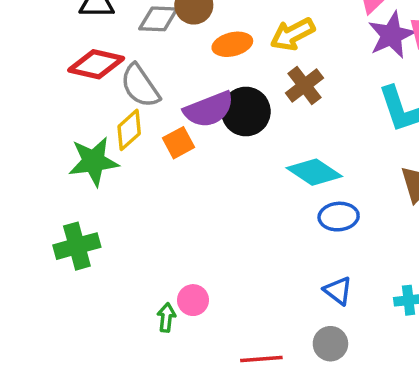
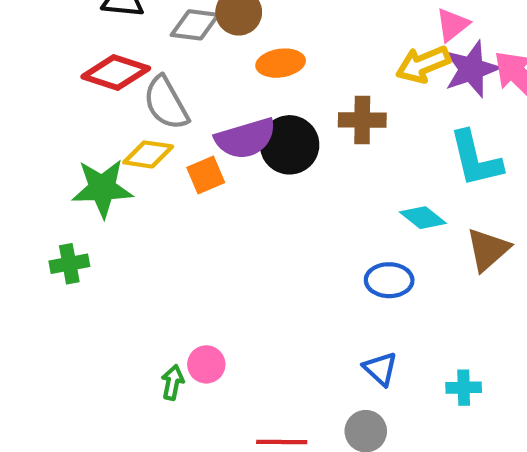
yellow arrow: (293, 34) -> (423, 64), moved
brown cross: (304, 86) -> (362, 120), turned 33
yellow diamond: (129, 130) -> (148, 154), turned 45
cyan diamond: (314, 172) -> (423, 218), moved, size x0.7
green cross: (77, 246) -> (69, 264), moved, size x0.7

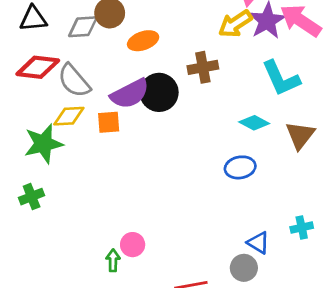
orange square: (206, 175) -> (109, 122), turned 30
blue triangle: (380, 369) -> (258, 243), moved

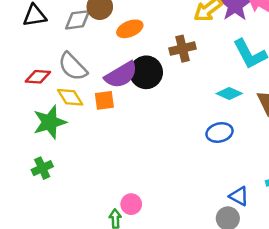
red diamond: (38, 67) -> (38, 77), moved, size x0.7
yellow diamond: (69, 116) -> (70, 97), turned 64

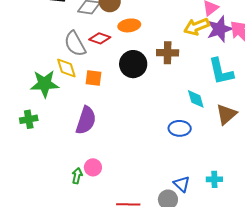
purple semicircle: (121, 75) -> (86, 120), moved, turned -56
red diamond: (38, 77) -> (100, 38), moved
cyan diamond: (229, 93) -> (196, 99), turned 35

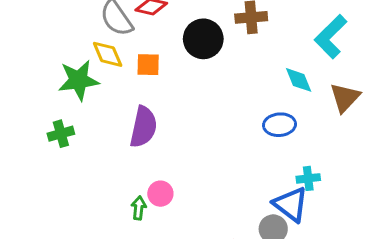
cyan L-shape: (221, 71) -> (331, 37), turned 64
cyan cross: (214, 179) -> (308, 178), moved
blue triangle: (182, 184) -> (291, 204), size x1.5

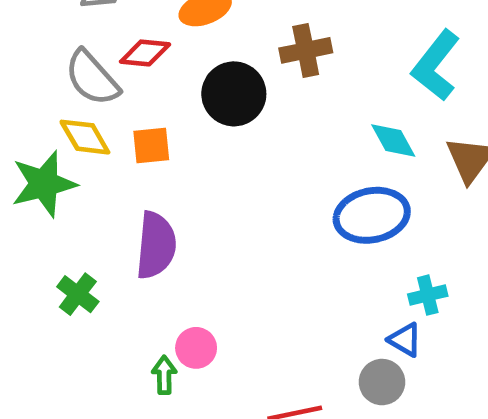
blue ellipse: (280, 125) -> (372, 215), size x1.4
green cross: (61, 134) -> (78, 294), moved, turned -30
blue triangle: (291, 204) -> (405, 340), size x0.6

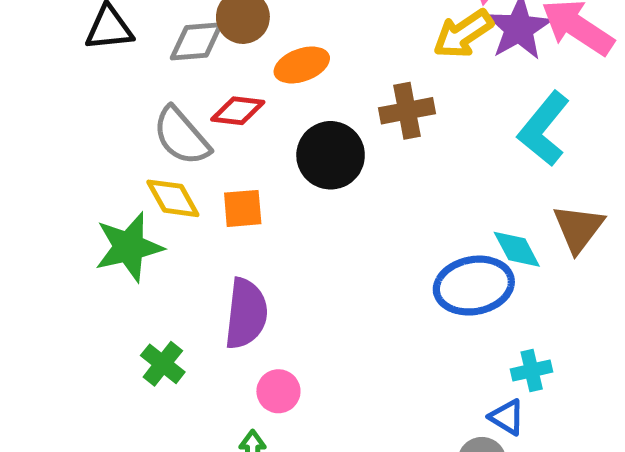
cyan diamond: (393, 140) -> (517, 249), moved
pink circle: (196, 348) -> (278, 391), moved

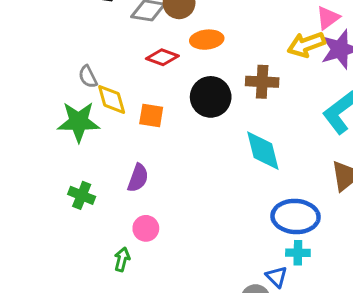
gray semicircle: (181, 136) -> (88, 77), moved, size x0.6
cyan diamond: (517, 249) -> (263, 151), moved, size x1.4
blue ellipse: (474, 286) -> (296, 217), moved
purple semicircle: (246, 314) -> (138, 178), size x0.7
green cross: (163, 364) -> (82, 195), turned -30

